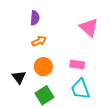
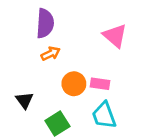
purple semicircle: (35, 18) -> (45, 23), size x1.5
orange circle: (43, 67) -> (74, 84), moved

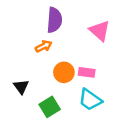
purple semicircle: (45, 23) -> (54, 20), moved
cyan trapezoid: (104, 115) -> (90, 100), turned -35

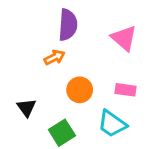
pink rectangle: (87, 72) -> (125, 90), moved

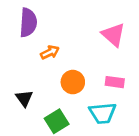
purple semicircle: (68, 25) -> (28, 23), moved
cyan trapezoid: (112, 124) -> (103, 113), turned -40

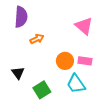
orange circle: (73, 82) -> (65, 61), moved
cyan trapezoid: (103, 113) -> (76, 84), turned 60

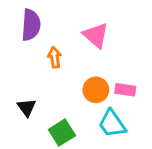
pink triangle: (84, 26) -> (96, 35), moved
orange arrow: (37, 39) -> (55, 57), turned -72

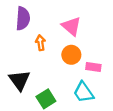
orange circle: (96, 90) -> (71, 55), moved
black triangle: (27, 108) -> (20, 80), size x1.5

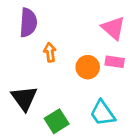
pink triangle: (71, 26) -> (113, 28), moved
pink rectangle: (93, 67) -> (115, 62), moved

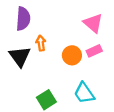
pink rectangle: (115, 62) -> (94, 51), turned -32
black triangle: (24, 98) -> (20, 56), moved

